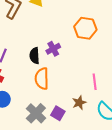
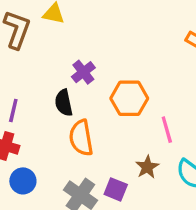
orange hexagon: (85, 28) -> (129, 98), moved
purple cross: (53, 49) -> (83, 72), moved

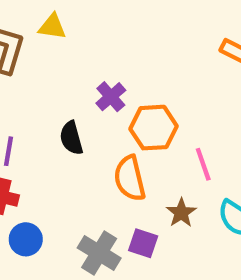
purple cross: (83, 72) -> (111, 97), moved
orange semicircle: (81, 138) -> (130, 178), moved

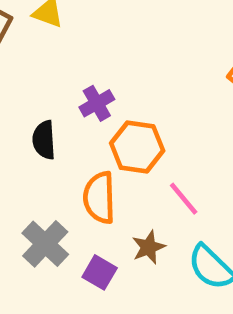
pink line: (203, 164) -> (184, 199), turned -32
gray cross: (99, 253) -> (45, 244), moved

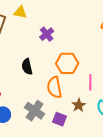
purple cross: (97, 103) -> (47, 34), moved
pink line: (184, 199) -> (90, 82), turned 49

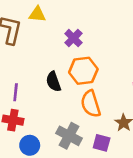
orange hexagon: (67, 63) -> (83, 71), moved

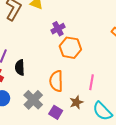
orange hexagon: (83, 71) -> (70, 48), moved
black semicircle: (53, 82) -> (20, 67), moved

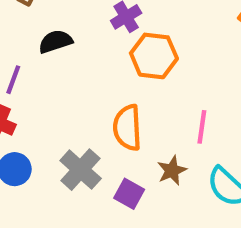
black semicircle: (20, 67) -> (55, 41), moved, turned 77

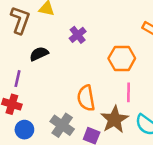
orange hexagon: (154, 56) -> (122, 58), moved
brown star: (172, 171) -> (114, 119), size x1.6

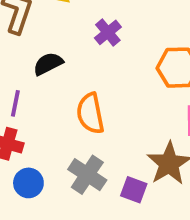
orange semicircle: (86, 98) -> (90, 113), moved

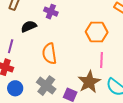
purple cross: (108, 32) -> (51, 12), moved, turned -32

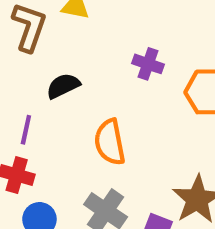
purple cross: (51, 12) -> (148, 64), moved

